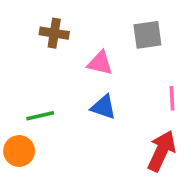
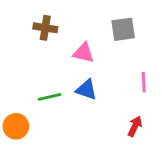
green line: (40, 116) -> (50, 97), moved
red arrow: (161, 151) -> (135, 126), size x0.6

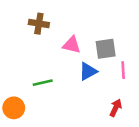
gray square: (123, 29) -> (106, 49), moved
blue triangle: (86, 90) -> (88, 71), moved, turned -48

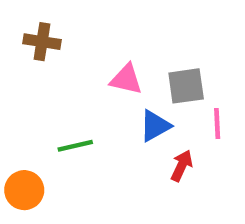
brown cross: (39, 24) -> (42, 42), moved
red arrow: (116, 108) -> (182, 166), moved

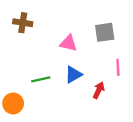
gray square: (186, 86) -> (105, 32), moved
blue triangle: (155, 126) -> (73, 75), moved

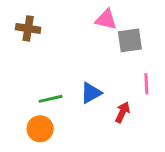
pink triangle: (69, 43) -> (106, 19), moved
orange circle: (13, 103) -> (40, 129), moved

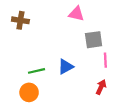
gray square: (130, 40) -> (94, 40), moved
red arrow: (122, 112) -> (101, 87), moved

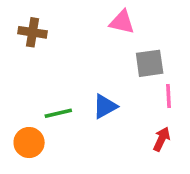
orange circle: (29, 92) -> (29, 143), moved

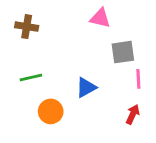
green line: (58, 113) -> (31, 77), moved
orange circle: (29, 143) -> (51, 111), moved

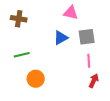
pink line: (138, 79) -> (89, 61), moved
blue triangle: (86, 87) -> (61, 38), moved

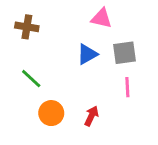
green line: (22, 55) -> (31, 79), turned 56
red arrow: (94, 81) -> (91, 116), moved

